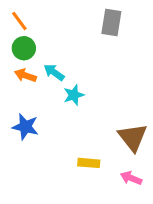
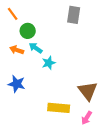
green circle: (24, 48) -> (28, 31), moved
yellow rectangle: (89, 163) -> (59, 108), size x1.5
pink arrow: (131, 178) -> (87, 118), turned -80

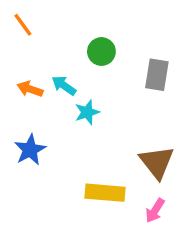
gray rectangle: (74, 15) -> (157, 75), moved
green circle: (28, 31) -> (101, 52), moved
blue star: (17, 84) -> (30, 150), turned 30

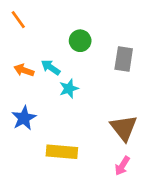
yellow rectangle: (105, 193) -> (62, 152), moved

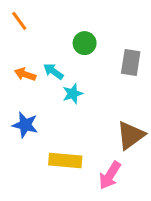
blue star: (24, 118) -> (25, 125), turned -30
brown triangle: (124, 128) -> (131, 135), turned 32
pink arrow: (122, 166) -> (110, 175), moved, size x1.4

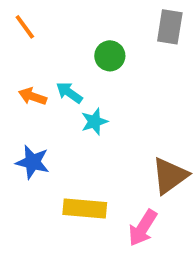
gray rectangle: (131, 62) -> (170, 27), moved

